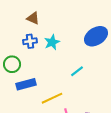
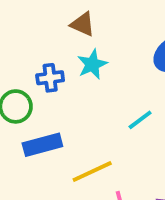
brown triangle: (33, 18) -> (83, 24), moved
blue cross: (30, 41) -> (50, 78), moved

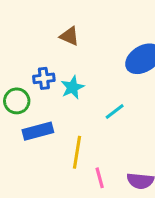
cyan star: (92, 64) -> (72, 87), moved
yellow line: (92, 172) -> (77, 152), turned -56

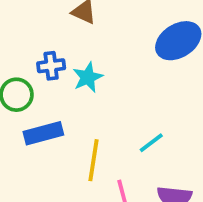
cyan line: (115, 112) -> (151, 143), moved

